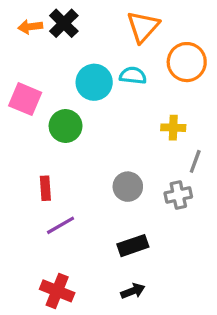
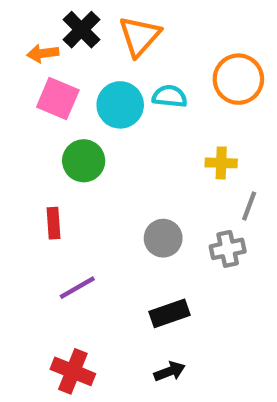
orange arrow: (30, 27) -> (43, 53), moved
orange triangle: (143, 27) -> (140, 36), moved
pink square: (25, 99) -> (58, 98), moved
red rectangle: (45, 188) -> (54, 223), moved

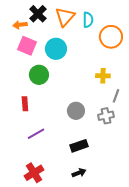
cyan semicircle: (170, 96) -> (88, 20), moved, turned 84
red cross: (73, 371) -> (34, 173), turned 36

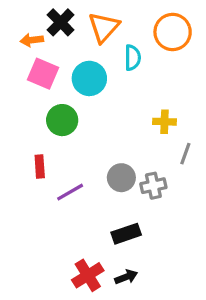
cyan semicircle: (88, 20) -> (133, 58), moved
orange circle: (111, 37) -> (173, 32), moved
gray cross: (106, 116) -> (153, 186), moved
purple line: (36, 134) -> (70, 192), moved
red cross: (34, 173) -> (88, 275), moved

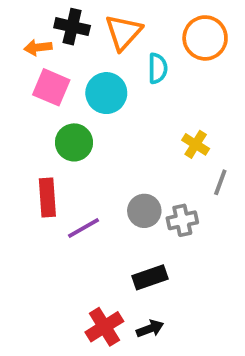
black cross: (61, 22) -> (72, 27), turned -32
yellow cross: (165, 122) -> (196, 144), turned 30
red rectangle: (40, 166) -> (47, 198), size x1.4

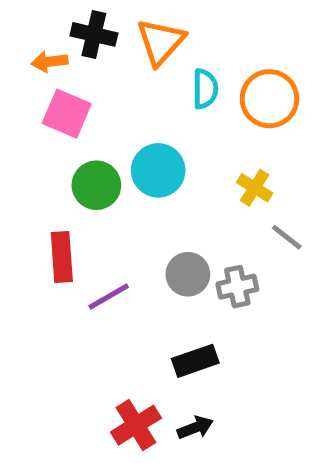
orange circle: (205, 38) -> (269, 99), moved
cyan circle: (106, 93) -> (158, 170), moved
gray line: (220, 182) -> (287, 237), turned -72

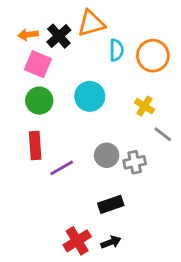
black cross: (94, 34) -> (59, 36), moved, turned 35
orange triangle: (161, 42) -> (91, 23), turned 32
green circle: (96, 185) -> (39, 101), moved

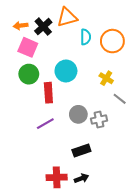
red rectangle: (35, 145) -> (48, 93), moved
red cross: (77, 241) -> (57, 177), turned 30

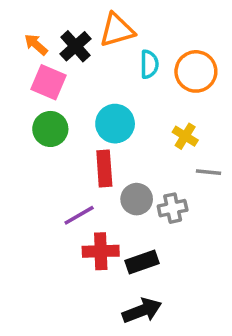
orange arrow: (21, 26) -> (36, 44), turned 48
red rectangle: (48, 93) -> (104, 169), moved
gray line: (120, 99) -> (209, 172), turned -32
red cross: (57, 177) -> (101, 251), moved
black arrow: (81, 178) -> (142, 311), size x1.5

